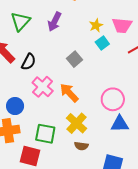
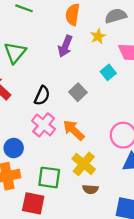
purple arrow: (55, 22) -> (65, 46), moved
yellow star: (96, 25) -> (98, 36), moved
black semicircle: (29, 62) -> (42, 96), moved

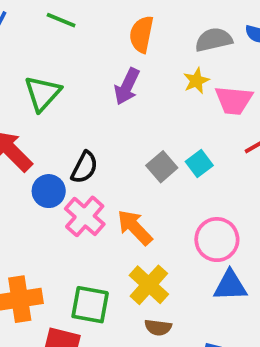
yellow star: (98, 36) -> (196, 81), moved
cyan square: (108, 72) -> (199, 164), moved
gray square: (78, 92) -> (162, 167), moved
blue circle: (14, 148) -> (49, 191), moved

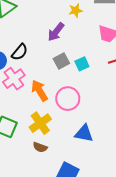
yellow star: (196, 81) -> (76, 10), moved
purple arrow: (127, 86) -> (56, 32), moved
pink circle: (217, 240) -> (68, 99), moved

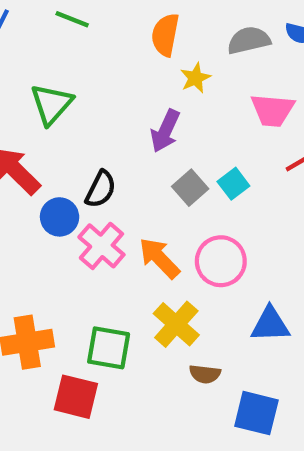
brown semicircle: (40, 147) -> (205, 374), moved

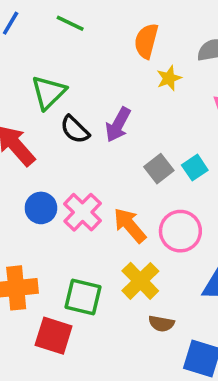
purple arrow: (165, 131) -> (118, 125), moved
black semicircle: (101, 189) -> (75, 129), moved, turned 104
blue circle: (60, 217) -> (41, 208), moved

